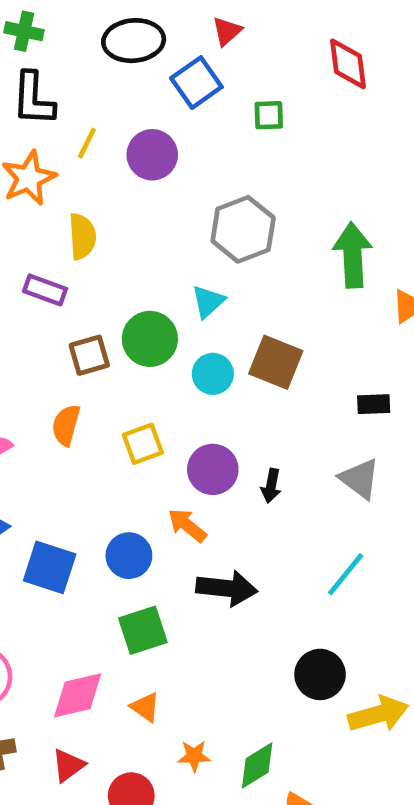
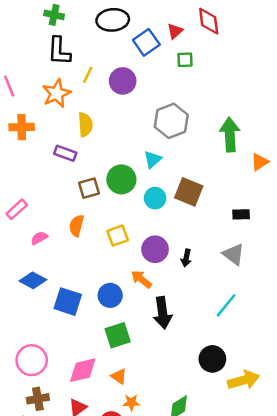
red triangle: (227, 31) -> (175, 31), moved
red diamond: (348, 64) -> (209, 21), moved
black arrow: (227, 588) -> (163, 313), turned 76
orange star: (194, 756) -> (131, 403), moved

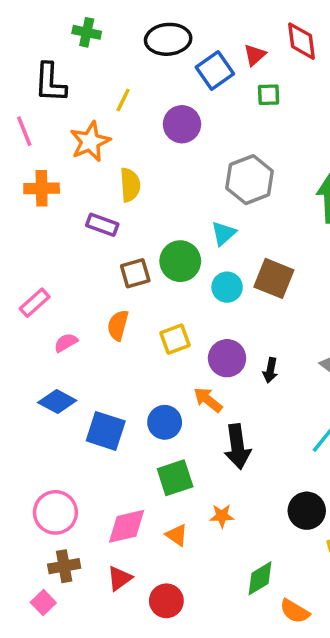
black L-shape: (59, 51) -> (50, 83), moved
yellow line: (88, 75) -> (123, 100), moved
orange star: (131, 403) -> (222, 516), moved

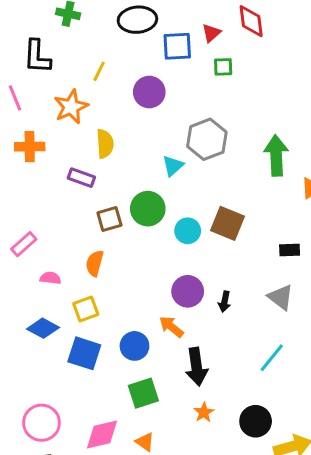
blue square: (215, 70) -> (177, 46), turned 32
cyan triangle: (224, 233) -> (173, 166), moved
yellow square: (175, 339) -> (86, 309), moved
pink semicircle: (66, 343) -> (50, 278), turned 36
orange star: (222, 516) -> (204, 412), moved, turned -30

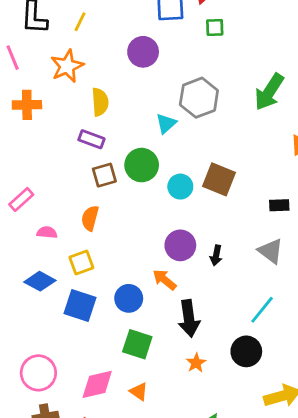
yellow line: (99, 71) -> (80, 22), moved
green arrow: (276, 156) -> (269, 92), moved, turned -144
purple rectangle: (81, 178) -> (91, 139), moved
green square: (143, 393) -> (137, 344), turned 36
black circle: (256, 421) -> (246, 351), moved

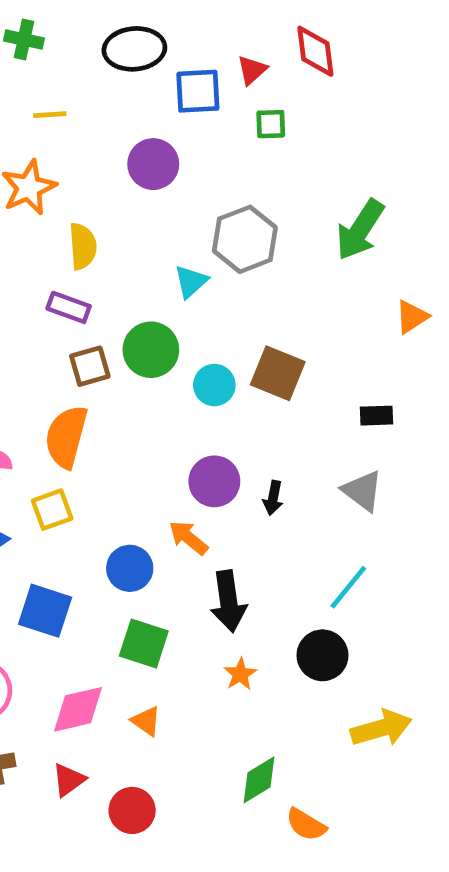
yellow line: (80, 22) -> (50, 115), turned 60
orange semicircle: (90, 218) -> (66, 437), size x1.5
blue square: (80, 306) -> (45, 611), moved

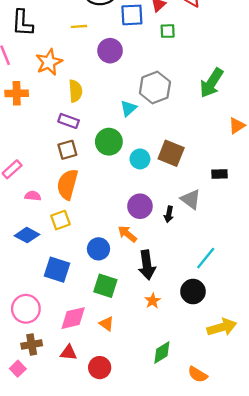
yellow line: (50, 115) -> (79, 26), moved
brown square: (90, 366) -> (67, 150), moved
gray triangle: (362, 491) -> (191, 199), moved
red triangle: (69, 780) -> (69, 353), turned 42
orange semicircle: (306, 825) -> (198, 374), moved

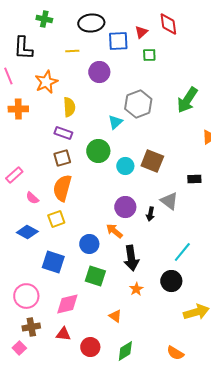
pink semicircle: (33, 196) -> (32, 198), turned -144
orange triangle: (107, 324) -> (115, 316), moved
green diamond: (162, 353) -> (125, 351), moved

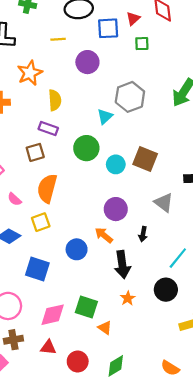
brown square: (62, 158) -> (35, 152), moved
black arrow: (150, 214) -> (143, 234), moved
green square: (95, 276) -> (86, 307), moved

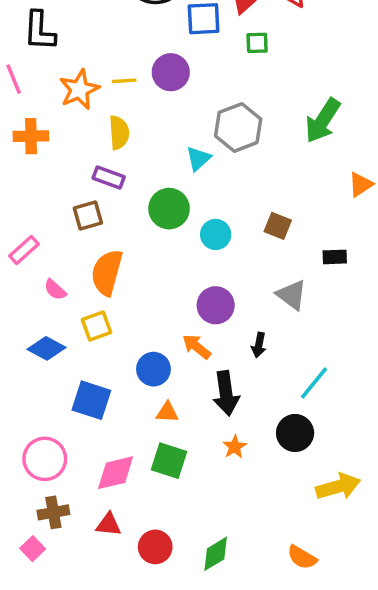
yellow line: (58, 39) -> (124, 81), moved
brown square: (145, 159) -> (278, 226), moved, size x0.7
orange triangle: (105, 328) -> (167, 412), moved, turned -32

